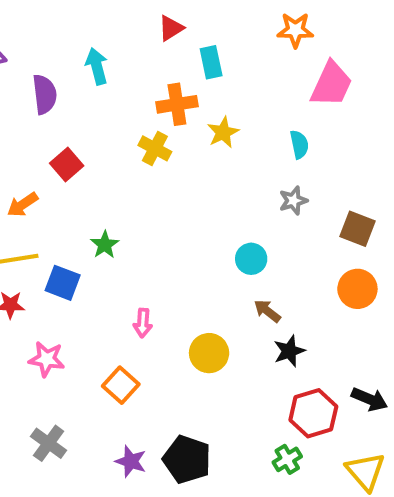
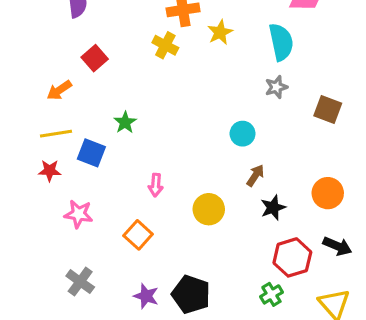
cyan semicircle: (299, 144) -> (281, 42), size x1.6
orange circle: (357, 289) -> (328, 193), moved
brown arrow: (267, 311) -> (255, 175), turned 85

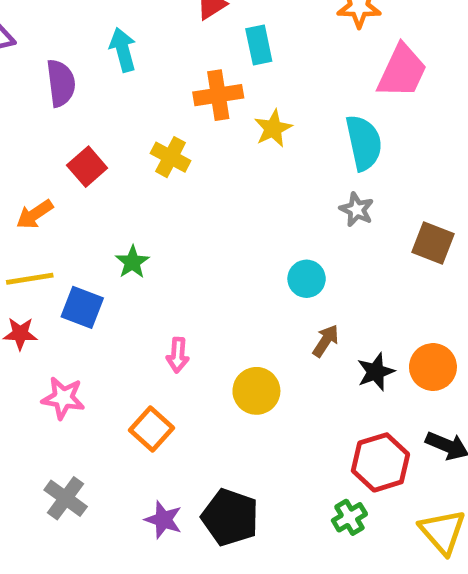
yellow cross: (165, 45) -> (171, 157), moved
gray star: (276, 87) -> (357, 210), turned -30
black star: (273, 208) -> (376, 372), moved

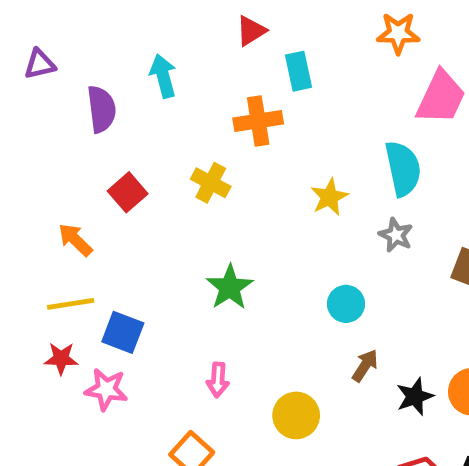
yellow star: (273, 128) -> (329, 197), moved
orange arrow: (35, 214) -> (75, 240), turned 78
green star: (132, 262) -> (230, 287), moved, size x1.4
pink star: (63, 398) -> (106, 389), moved

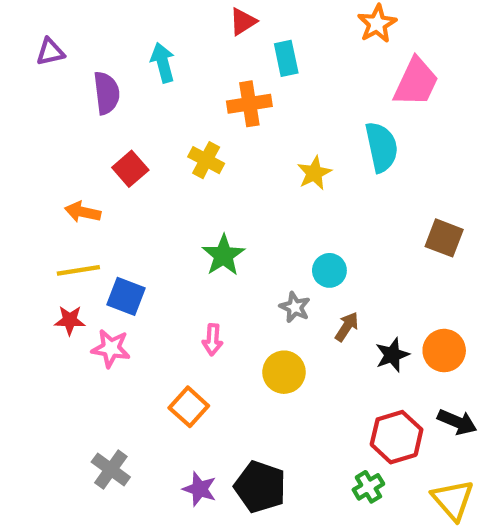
orange star: (398, 33) -> (377, 24), turned -30
gray star: (396, 235) -> (295, 307), moved
orange arrow: (75, 240) -> (83, 212), turned -32

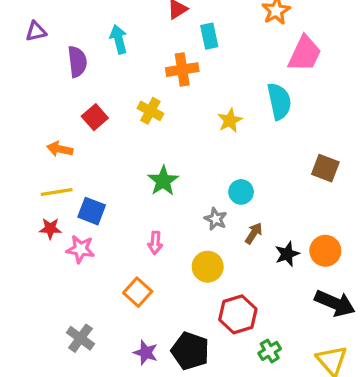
black arrow: (457, 422) -> (335, 303), size x1.4
red hexagon: (397, 437) -> (238, 314), moved

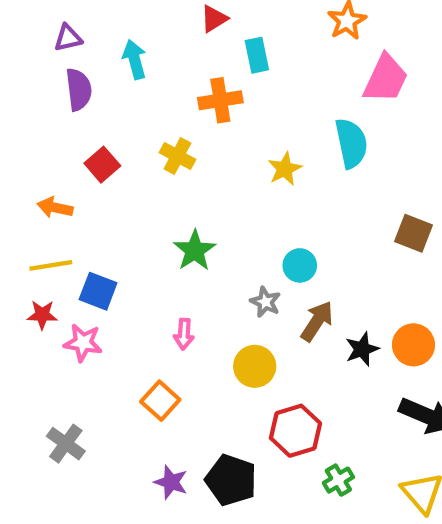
purple triangle: (36, 31) -> (68, 38), moved
brown arrow: (254, 233) -> (317, 321), size x1.4
gray cross: (80, 338) -> (66, 444), moved

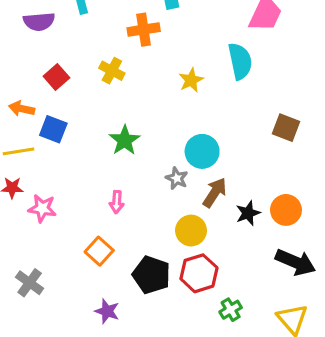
purple semicircle: (79, 89) -> (39, 22), turned 92
cyan circle: (300, 265) -> (202, 151), size x1.4
blue square: (98, 291) -> (53, 129), moved
yellow circle: (255, 366) -> (191, 231), moved
black pentagon: (231, 480) -> (151, 275), moved

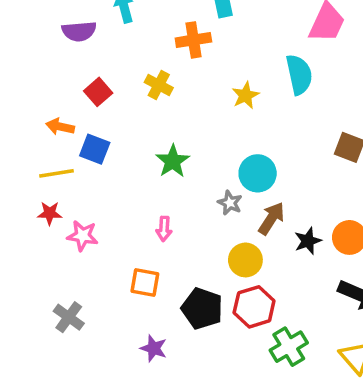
orange square: (99, 251) -> (145, 283), turned -32
green cross: (231, 310) -> (289, 347), size x1.5

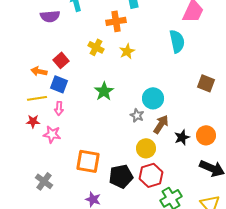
red square: (98, 92) -> (61, 60), moved
yellow star: (245, 95) -> (127, 51), moved
pink arrow: (164, 229) -> (59, 108), moved
orange square: (145, 283) -> (88, 161), size x1.4
black pentagon: (202, 308) -> (121, 176), turned -30

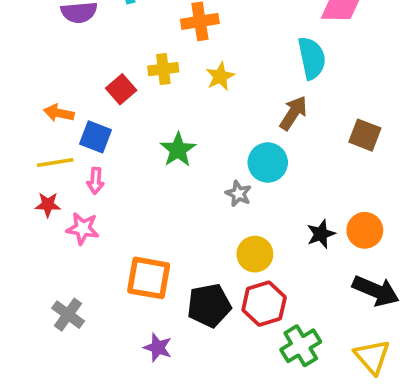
yellow cross: (96, 47) -> (163, 69), turned -35
red square: (61, 60) -> (121, 89), moved
brown arrow: (161, 124) -> (293, 113), moved

